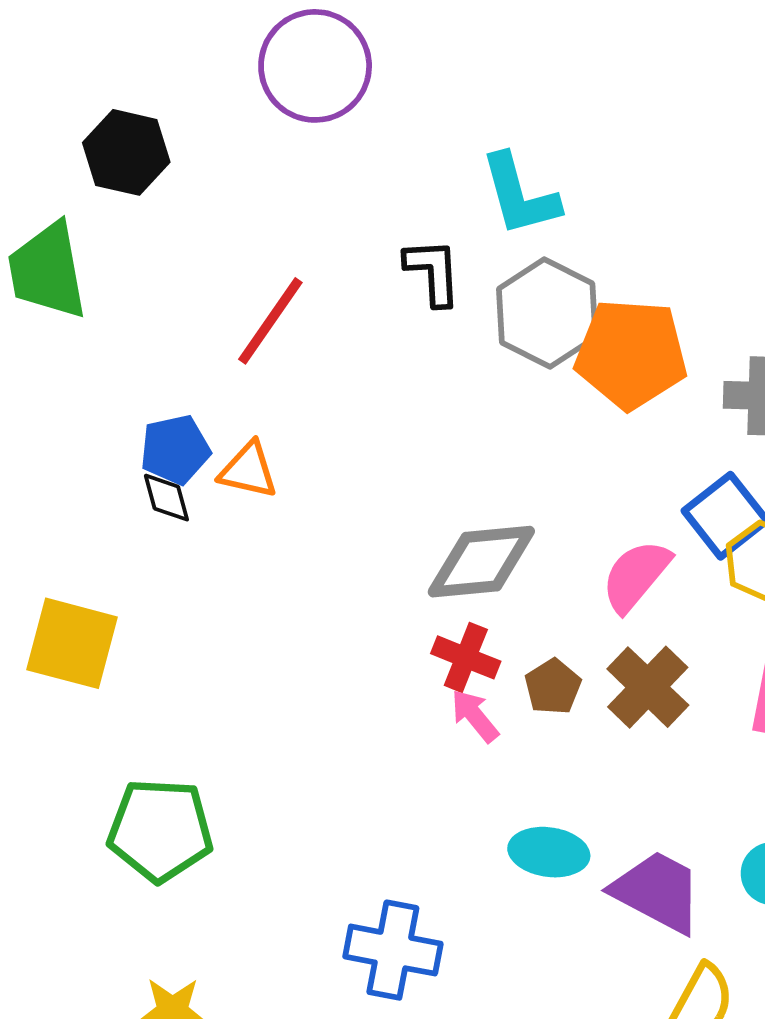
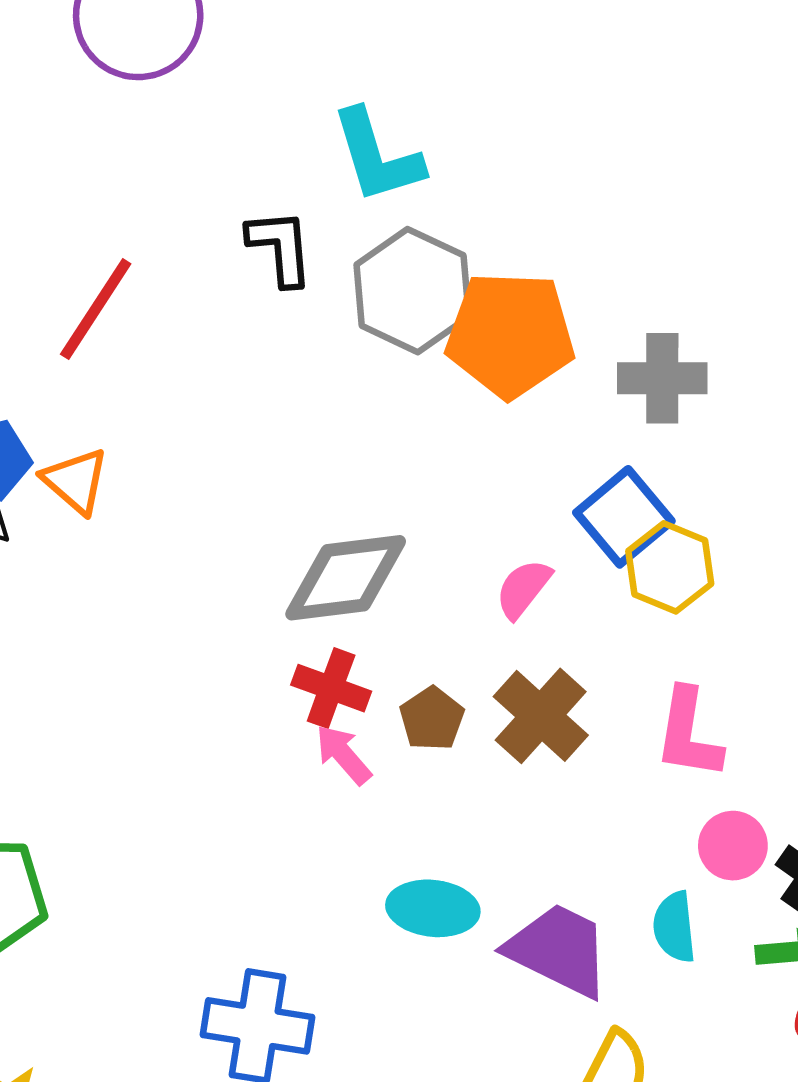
orange triangle: (248, 470) -> (76, 481), turned 30
pink semicircle: (636, 576) -> (523, 589), size x0.7

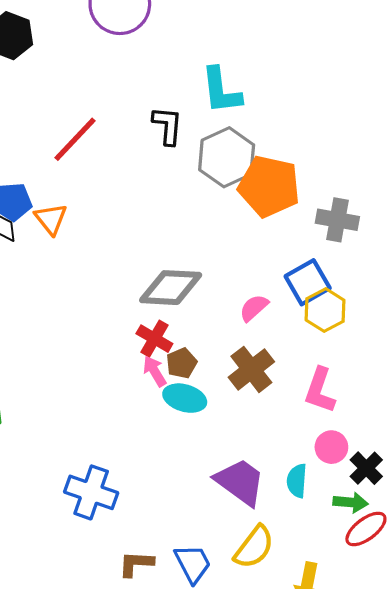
brown pentagon: (432, 719) -> (182, 363), moved
cyan ellipse: (433, 908) -> (185, 398), moved

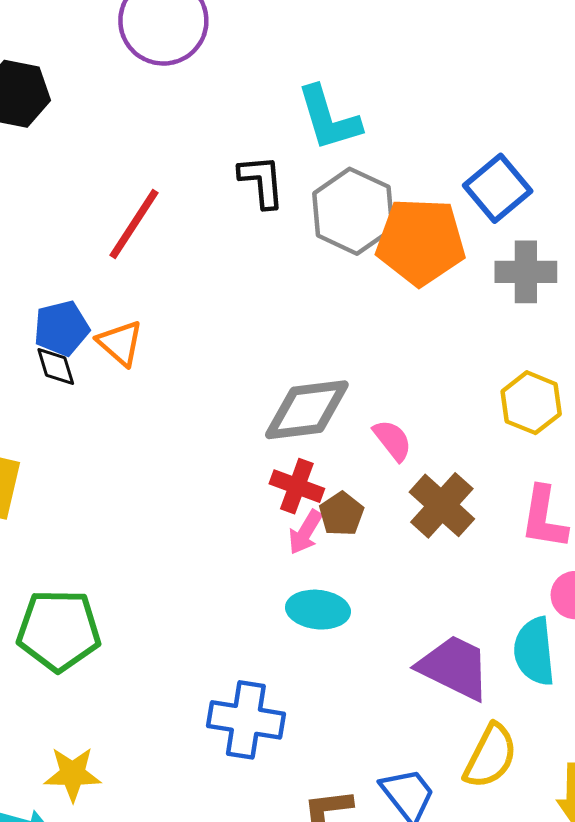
blue square: (308, 282) -> (498, 188), moved
pink semicircle: (254, 308) -> (392, 440), moved, turned 104
pink arrow: (155, 371) -> (305, 532), turned -108
cyan ellipse: (185, 398) -> (318, 610), moved
cyan semicircle: (297, 481) -> (534, 651), size x1.4

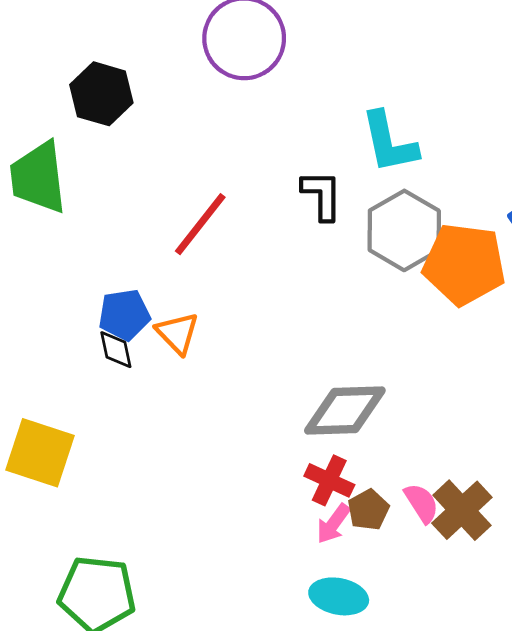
pink semicircle: (392, 440) -> (421, 503), moved

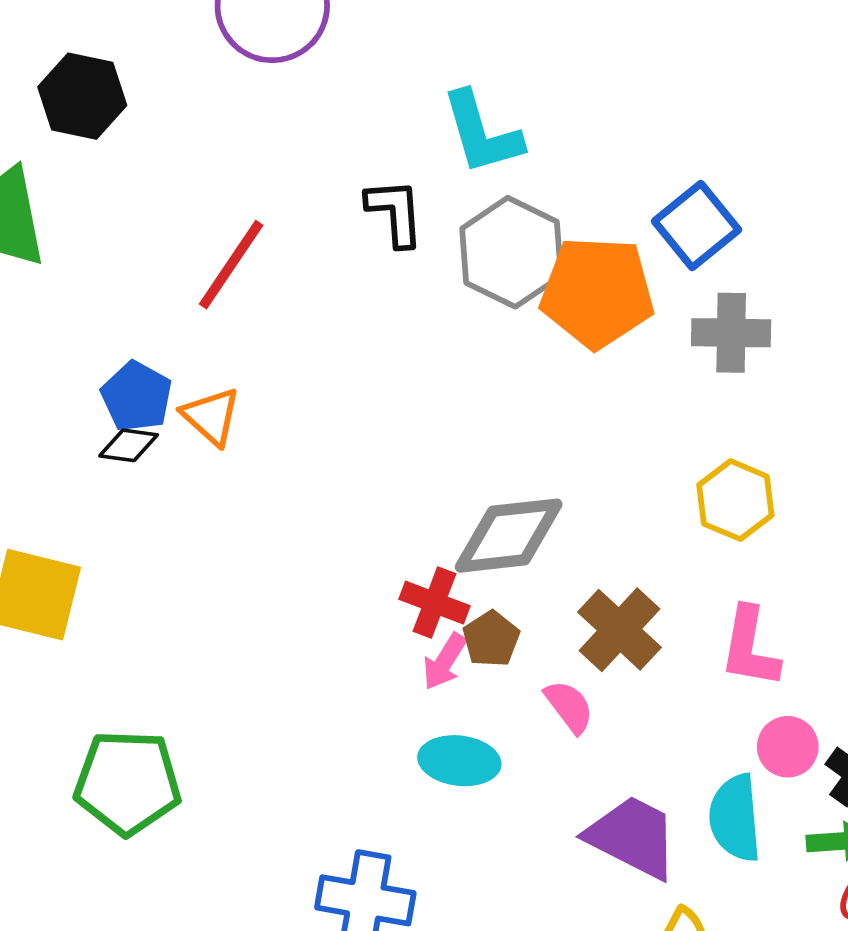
blue pentagon: (124, 315) -> (137, 397), turned -30
black diamond: (116, 350) -> (129, 445), turned -66
gray diamond: (345, 411) -> (509, 536), moved
pink semicircle: (421, 503) -> (569, 707), moved

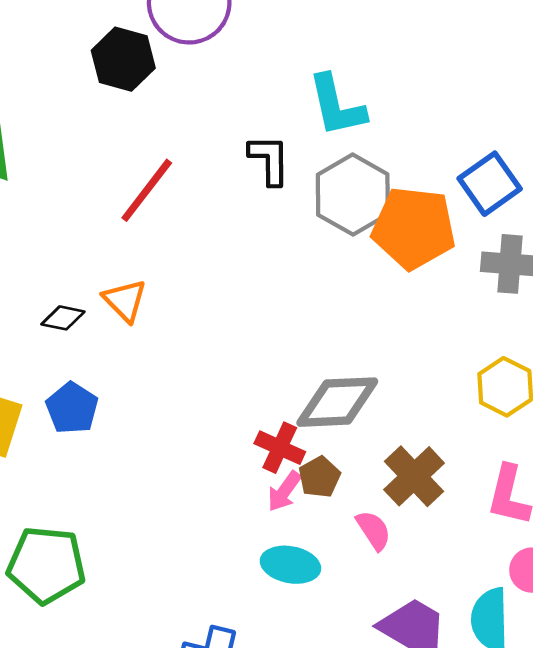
black hexagon: (82, 96) -> (123, 59), moved
blue pentagon: (137, 397) -> (72, 408), moved

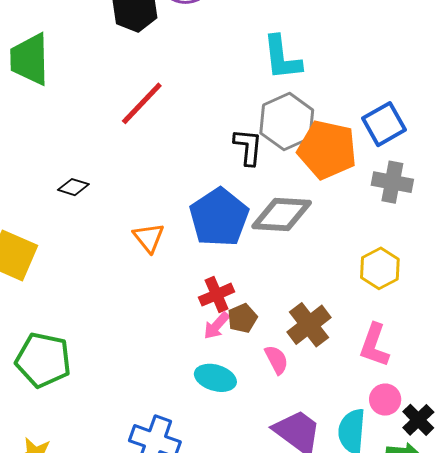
black L-shape: (269, 160) -> (248, 147), moved
orange triangle: (125, 301) -> (149, 238), moved
gray diamond: (337, 402) -> (282, 215), moved
blue pentagon: (72, 408) -> (219, 217), moved, size x1.6
red cross: (280, 448) -> (217, 295), turned 36

